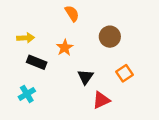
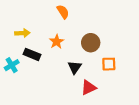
brown circle: (110, 37) -> (91, 43), moved
orange square: (124, 73) -> (109, 64), turned 32
cyan cross: (27, 94) -> (12, 65), moved

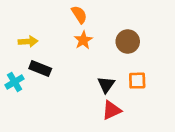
orange star: (57, 42) -> (83, 40), moved
brown circle: (91, 43) -> (128, 42), moved
black triangle: (75, 67) -> (106, 85), moved

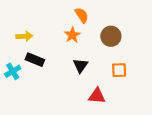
orange semicircle: (79, 15) -> (82, 15), moved
black triangle: (106, 85) -> (81, 65), moved
red triangle: (112, 110) -> (97, 96), turned 30

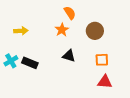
black rectangle: (35, 60) -> (30, 63), moved
black triangle: (81, 65) -> (69, 56), turned -48
red triangle: (97, 96) -> (105, 82), moved

